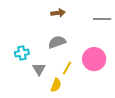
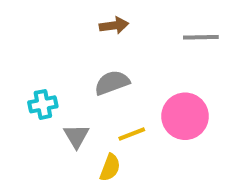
yellow line: (67, 68) -> (132, 134), turned 40

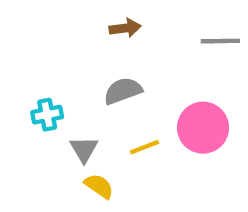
yellow semicircle: (110, 168) -> (99, 186), moved, turned -76

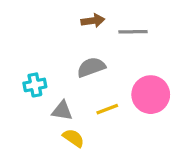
gray line: (220, 41) -> (133, 32), moved
gray triangle: (84, 149) -> (62, 111), turned -50

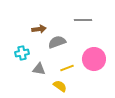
brown arrow: (93, 21) -> (39, 29), moved
yellow semicircle: (73, 138) -> (60, 86), moved

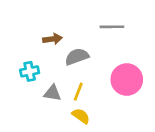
yellow line: (67, 68) -> (78, 92), moved, turned -48

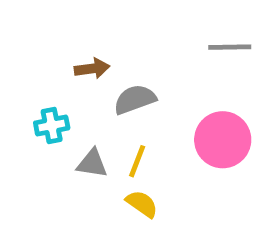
gray line: (112, 27) -> (230, 47), moved

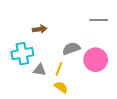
gray semicircle: (135, 99) -> (71, 48), moved
cyan cross: (52, 126) -> (22, 54), size x1.5

